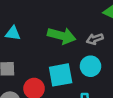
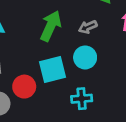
green arrow: (62, 36) -> (51, 26), turned -76

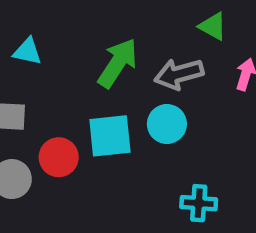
gray arrow: (88, 27) -> (179, 74), size x1.5
cyan cross: (82, 99) -> (199, 203), moved

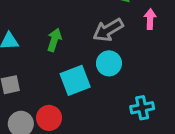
green arrow: (118, 63) -> (54, 40), moved, size x0.7
red circle: (59, 157) -> (49, 118), moved

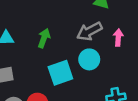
pink arrow: (150, 19) -> (118, 37), moved

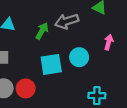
gray arrow: (89, 31) -> (67, 21), moved

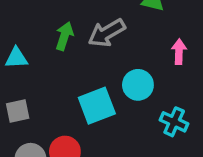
green arrow: (42, 31) -> (64, 36), moved
cyan cross: (97, 96) -> (174, 122), moved, turned 35

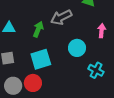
green arrow: (64, 36) -> (38, 29), moved
cyan square: (97, 106) -> (41, 59), moved

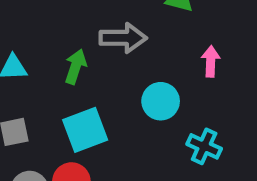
gray arrow: (61, 17) -> (123, 38), turned -150

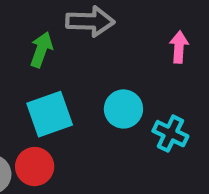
cyan circle: (161, 101) -> (123, 109), moved

